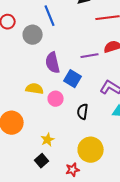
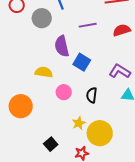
purple line: (90, 56) -> (88, 25), moved
pink circle: (56, 99) -> (64, 92), moved
yellow star: (48, 140) -> (79, 123), moved

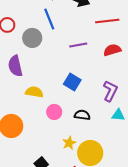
purple semicircle: (62, 46) -> (15, 66), moved
purple L-shape: (120, 71) -> (110, 91), turned 85
black semicircle: (92, 95) -> (82, 115), turned 91

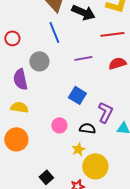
gray circle: (32, 38) -> (39, 61), moved
purple L-shape: (110, 91) -> (105, 112), moved
yellow semicircle: (34, 92) -> (19, 107), moved
yellow star: (69, 143) -> (78, 149), moved

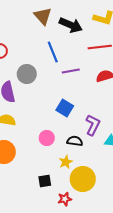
blue line: (54, 32) -> (53, 52), moved
black square: (46, 177) -> (45, 181), moved, turned 32

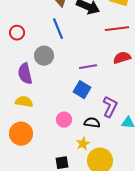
blue line: (53, 52) -> (58, 29), moved
purple line: (71, 71) -> (88, 67), moved

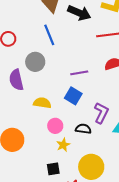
yellow semicircle: (24, 102) -> (42, 103), moved
yellow star: (83, 144) -> (63, 145), moved

